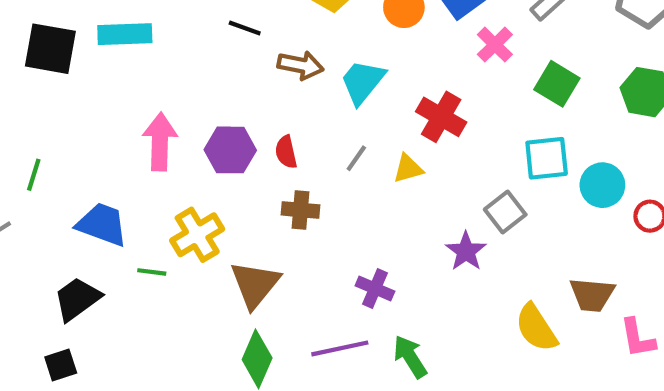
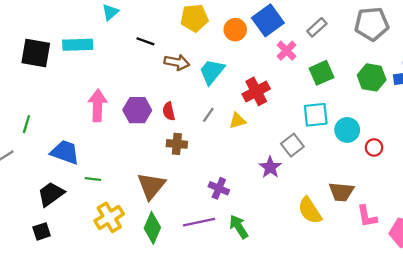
green square: (557, 84) -> (321, 73), turned 35
red cross: (441, 117) -> (256, 91), turned 32
yellow cross: (197, 235) -> (109, 217), moved

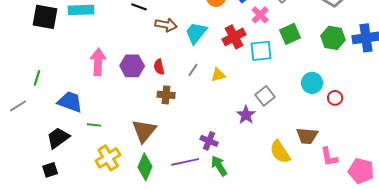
red cross: (256, 91) -> (234, 37), moved
cyan square: (316, 115) -> (261, 51), moved
purple cross: (219, 188) -> (209, 141), moved

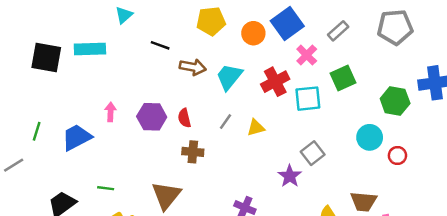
green hexagon: (333, 38) -> (395, 101), moved
pink arrow: (98, 62) -> (110, 112), size x0.6
blue trapezoid: (70, 102) -> (77, 137), moved, turned -48

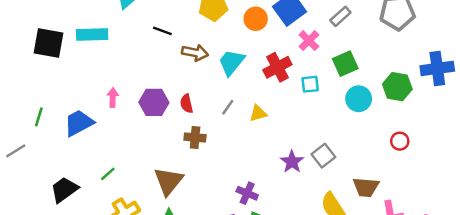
cyan square: (308, 99) -> (310, 84), size x0.7
cyan circle: (370, 137) -> (359, 99), moved
gray square: (313, 153) -> (323, 156), moved
green line: (106, 188) -> (108, 174), turned -49

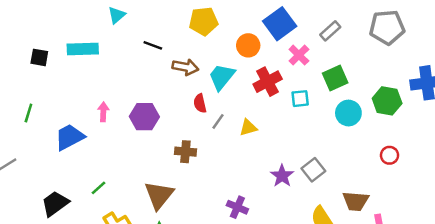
orange circle: (256, 19) -> (248, 45), moved
black square: (48, 43) -> (39, 57), size x0.6
red semicircle: (187, 104) -> (200, 103), moved
green line: (39, 117) -> (28, 113), moved

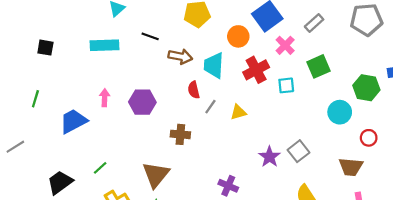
cyan rectangle: (83, 49) -> (105, 45), moved
cyan trapezoid: (222, 77) -> (214, 65), turned -36
cyan circle: (348, 113) -> (340, 112), moved
brown trapezoid: (356, 201) -> (351, 167), moved

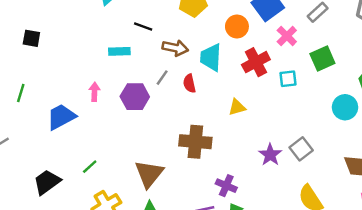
cyan rectangle: (105, 45) -> (119, 51), moved, size x0.7
gray line: (210, 107) -> (162, 78), moved
brown cross: (180, 134) -> (195, 142), moved, size x1.5

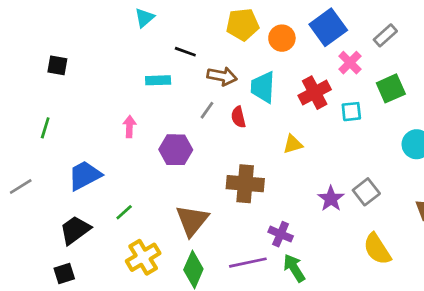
orange circle: (237, 26) -> (282, 38), moved
purple hexagon: (135, 97) -> (176, 150), moved
blue trapezoid: (61, 117) -> (85, 176), moved

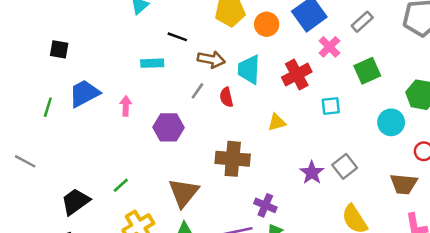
cyan square: (351, 112) -> (331, 106), moved
blue trapezoid: (85, 176) -> (84, 93), moved
gray line: (21, 186) -> (25, 161), turned 60

